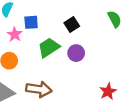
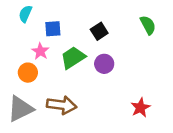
pink star: (15, 34) -> (40, 51), moved

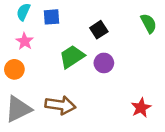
blue square: (53, 29) -> (51, 17), moved
pink star: (40, 51) -> (25, 41), moved
orange circle: (28, 73) -> (14, 69), moved

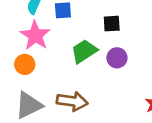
black square: (99, 30) -> (112, 24), turned 30
pink star: (25, 41) -> (35, 35), size x1.6

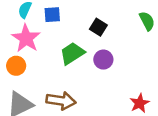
black square: (112, 24) -> (98, 27), turned 35

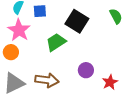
black square: (98, 27) -> (77, 21), size x1.6
purple circle: (103, 60) -> (86, 70), moved

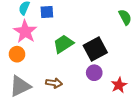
black square: (77, 21) -> (95, 49), moved, turned 30
brown arrow: (47, 80) -> (54, 83), size x0.7

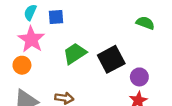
green semicircle: (125, 17) -> (145, 23), turned -42
purple circle: (94, 73) -> (139, 77), moved

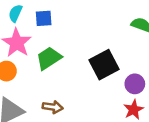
green trapezoid: (75, 53) -> (49, 58), moved

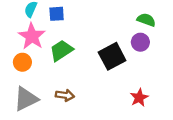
purple circle: (135, 84) -> (140, 42), moved

